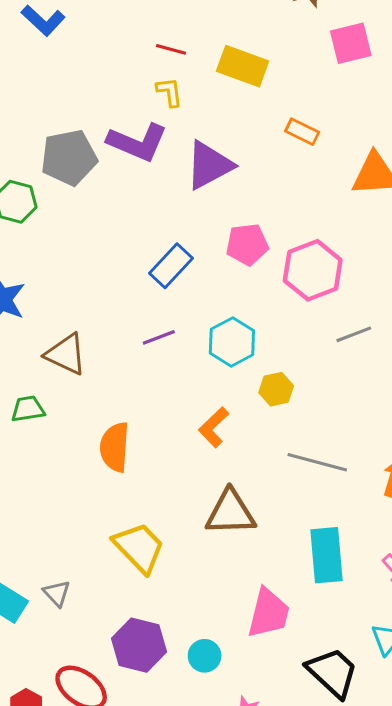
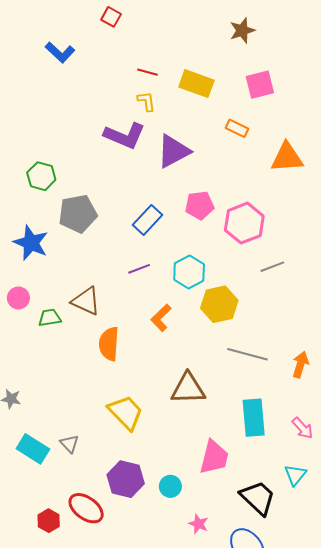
pink square: (351, 43) -> (260, 85), moved
gray pentagon: (69, 158) -> (78, 214), moved
brown triangle: (66, 354) -> (86, 301), moved
yellow hexagon: (276, 389) -> (219, 304), size x1.6
orange L-shape: (214, 427) -> (161, 318), moved

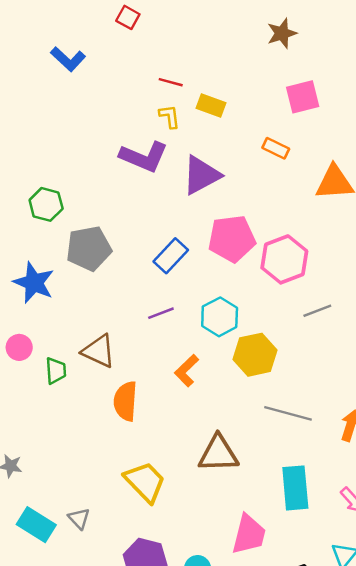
yellow rectangle: (196, 84) -> (211, 105), moved, size x0.7
pink pentagon: (200, 205) -> (232, 239), size x1.4
green trapezoid: (50, 318) -> (56, 371), turned 95

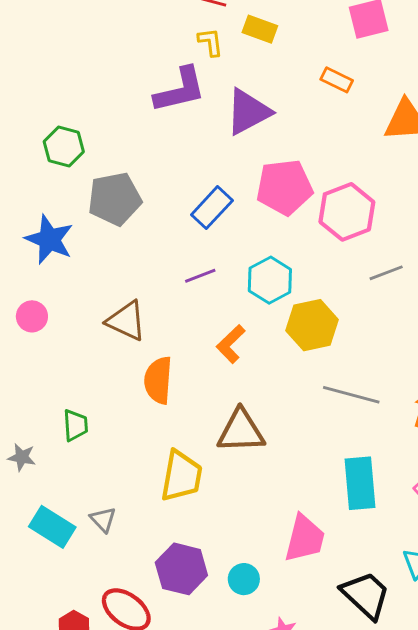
purple L-shape: (144, 157) -> (180, 90), turned -36
green trapezoid: (56, 371) -> (75, 425), moved
brown triangle: (218, 454) -> (241, 431), moved
yellow trapezoid: (145, 482) -> (181, 476), turned 54

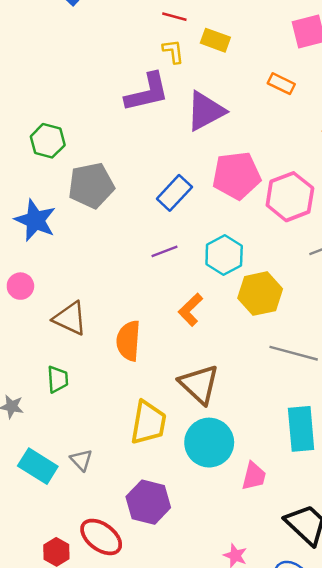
brown triangle: (126, 321) -> (70, 318), moved
brown triangle: (241, 431) -> (199, 384), turned 45
pink trapezoid: (305, 538) -> (254, 476), size x0.7
cyan circle: (244, 579) -> (209, 443), moved, size x1.8

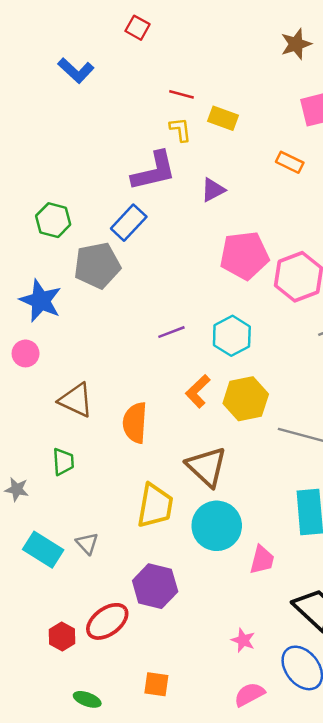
purple triangle: (205, 111) -> (213, 190), size x0.6
blue rectangle: (174, 193) -> (129, 223), moved
pink circle: (20, 286) -> (26, 353), moved
yellow hexagon: (260, 294) -> (246, 399), moved
red ellipse: (101, 537) -> (107, 621), turned -72

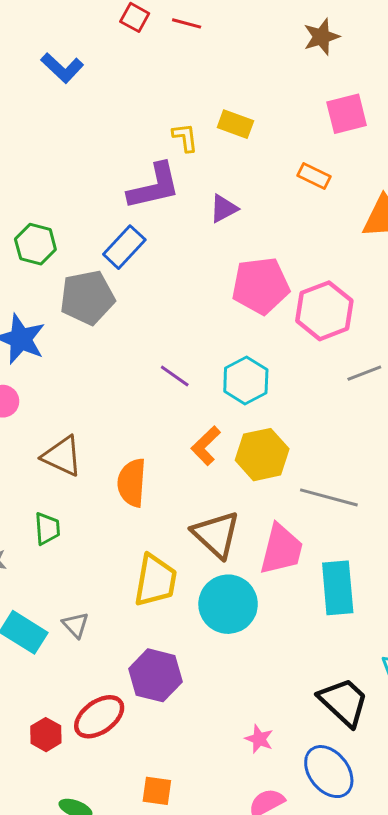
red line: (182, 94) -> (187, 23), moved
purple line: (171, 332) -> (175, 376), turned 56
pink trapezoid: (262, 560) -> (281, 549), moved, size x1.5

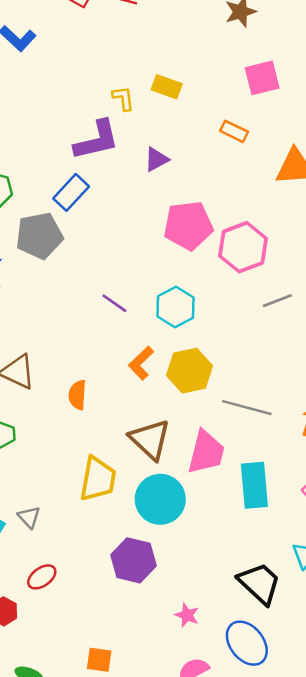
orange semicircle: (132, 483) -> (77, 395), size x0.7
purple hexagon: (155, 675) -> (133, 560), moved
red ellipse: (99, 717) -> (42, 577), moved, size x0.7

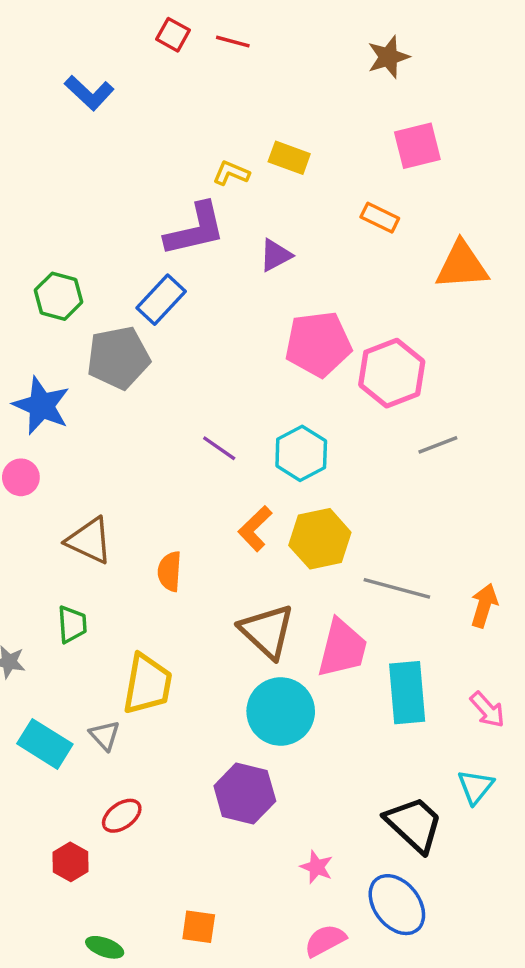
yellow L-shape: (123, 98) -> (231, 173), turned -60
yellow trapezoid: (98, 479) -> (147, 684), moved

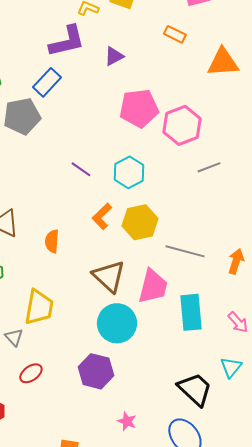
red ellipse: (122, 816) -> (31, 373), moved
pink star: (317, 867) -> (127, 421), moved

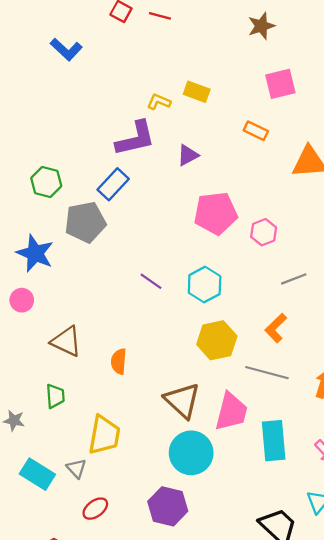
pink hexagon: (182, 125) -> (264, 232), size x0.6
orange L-shape: (102, 216) -> (276, 328), moved

